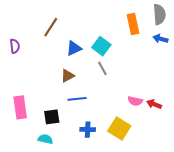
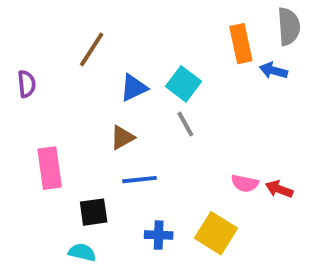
blue arrow: (160, 39) -> (273, 70), moved
pink rectangle: (20, 107) -> (50, 168), moved

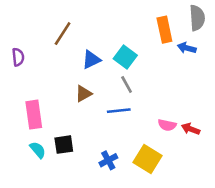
blue line: (139, 180) -> (119, 111), moved
blue cross: (159, 235) -> (108, 160), turned -30
cyan semicircle: (82, 252) -> (38, 150), moved, turned 36

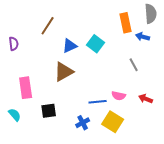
gray line: (127, 84) -> (134, 65), moved
brown triangle: (83, 94) -> (64, 72), size x1.5
blue line: (119, 111) -> (98, 102), moved
pink semicircle: (167, 125) -> (119, 96), moved
cyan semicircle: (38, 150) -> (15, 115), moved

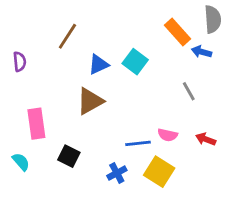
orange rectangle: (126, 23) -> (177, 32), turned -30
black square: (49, 111) -> (69, 156), turned 35

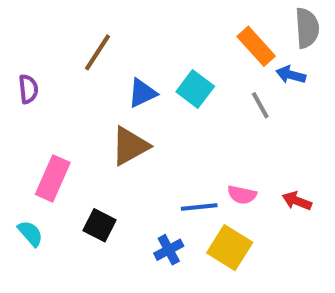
gray line: (189, 91) -> (260, 105), moved
pink rectangle: (36, 124) -> (53, 178), turned 32

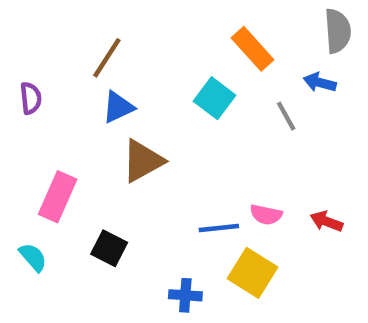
orange rectangle: (256, 46) -> (253, 49), moved
blue triangle: (142, 93) -> (118, 107), moved
blue cross: (169, 250) -> (185, 295), moved, turned 32

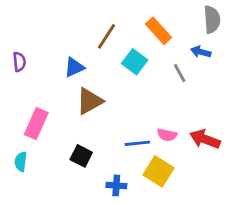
brown line: (107, 58) -> (106, 36), moved
red arrow: (326, 221) -> (205, 139), size x1.5
black square: (109, 248) -> (81, 156), moved
cyan semicircle: (33, 257) -> (21, 162), turned -132

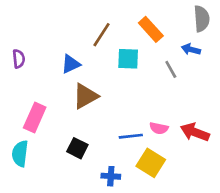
cyan square: (135, 62) -> (128, 59), turned -35
cyan semicircle: (21, 162) -> (20, 154), size x1.4

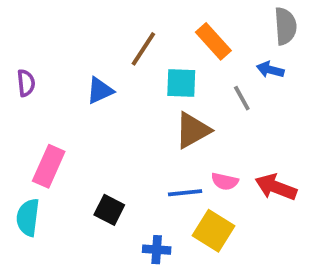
brown triangle: (85, 96) -> (193, 130), moved

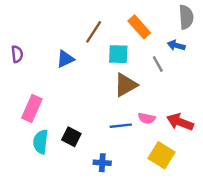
cyan semicircle: (28, 217) -> (41, 142), moved
yellow square: (213, 231) -> (161, 155), moved

